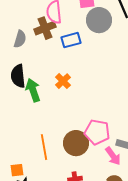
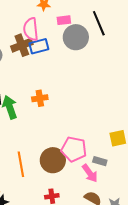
blue rectangle: (71, 40) -> (39, 46), moved
orange cross: (63, 81) -> (40, 98), turned 35

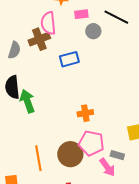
black line: (99, 23) -> (116, 17), turned -40
gray circle: (76, 37) -> (93, 31), size x0.6
blue rectangle: (39, 46) -> (69, 59), moved
orange cross: (40, 98) -> (85, 113), moved

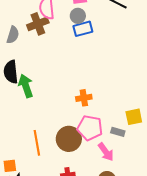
gray circle: (93, 31) -> (78, 16), moved
blue rectangle: (69, 59) -> (83, 29), moved
gray rectangle: (117, 155) -> (118, 132), moved

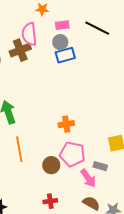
gray rectangle: (118, 132) -> (100, 166), moved
brown circle: (69, 139) -> (51, 165), size x0.7
orange line: (37, 143) -> (19, 149), moved

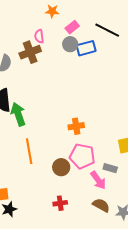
pink rectangle: (62, 25) -> (72, 27), turned -32
pink semicircle: (29, 34) -> (39, 36), size x0.6
blue rectangle: (65, 55) -> (86, 48), moved

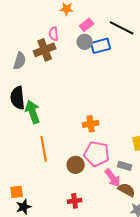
brown semicircle: (101, 205) -> (127, 190), moved

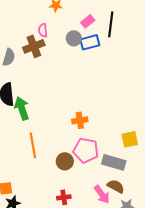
pink rectangle: (87, 25) -> (88, 21), moved
black line: (122, 28) -> (111, 24), turned 70
gray rectangle: (125, 166) -> (114, 162), size x1.6
pink arrow: (113, 178) -> (102, 194), moved

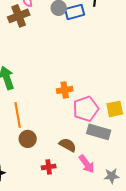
pink pentagon: (86, 150) -> (86, 109), moved, turned -30
brown circle: (65, 161) -> (28, 139), moved
brown semicircle: (116, 186) -> (68, 145), moved

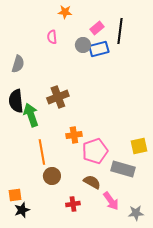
brown cross: (19, 16) -> (58, 97), moved
orange cross: (65, 90) -> (74, 135), moved
pink pentagon: (86, 109) -> (95, 151), moved

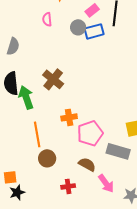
brown cross: (58, 97) -> (53, 79), turned -30

